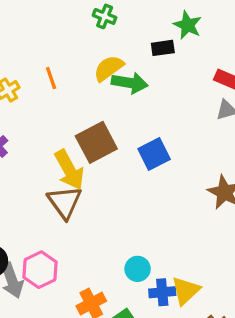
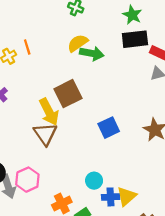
black rectangle: (163, 48) -> (135, 39), moved, size x1.6
orange line: (51, 78) -> (27, 47), moved
blue square: (154, 154) -> (109, 128), moved

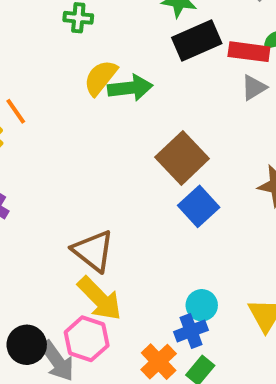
brown square: (68, 94) -> (182, 158), moved
yellow arrow: (49, 112) -> (100, 299), moved
blue cross: (111, 197) -> (191, 331), moved

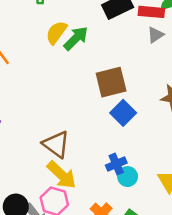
green arrow: (130, 88) -> (76, 38), turned -36
brown square: (182, 158) -> (111, 82), turned 32
blue cross: (191, 331) -> (116, 164), moved

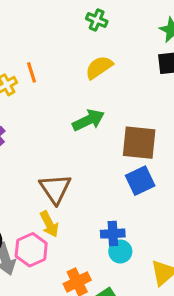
green arrow: (76, 38) -> (88, 120), moved
yellow arrow: (62, 175) -> (49, 224), size x0.7

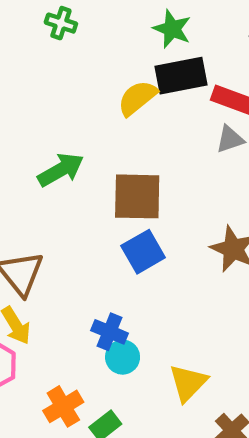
yellow semicircle: (99, 67) -> (137, 98), moved
blue cross: (113, 234) -> (110, 332), turned 30

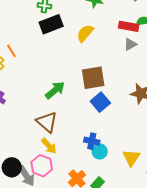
black rectangle: (181, 76) -> (51, 24), moved
green arrow: (61, 170) -> (55, 90), moved

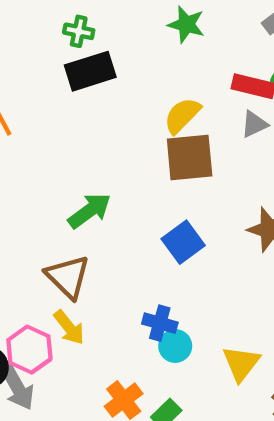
yellow semicircle: (85, 33) -> (182, 115), moved
brown square: (93, 78) -> (190, 158), moved
pink hexagon: (42, 166) -> (29, 350), moved

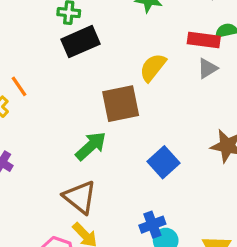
brown square: (190, 158) -> (121, 104), moved
blue cross: (160, 323) -> (152, 225), turned -30

